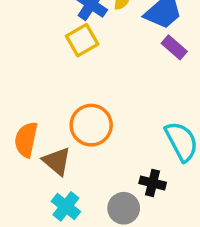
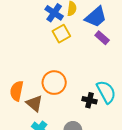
yellow square: (82, 40) -> (61, 34), moved
black cross: (153, 183) -> (90, 100), moved

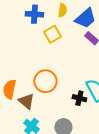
blue cross: (54, 13) -> (34, 14), moved, turned -30

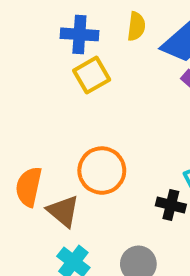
yellow square: (52, 34) -> (92, 75), moved

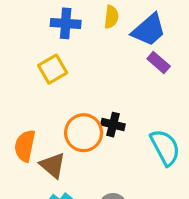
yellow square: (92, 75) -> (53, 69), moved
black cross: (171, 205) -> (113, 125), moved

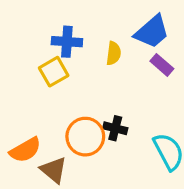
yellow semicircle: (111, 17) -> (114, 53), moved
blue cross: (66, 23) -> (67, 42), moved
orange semicircle: (25, 146) -> (25, 150), turned -132

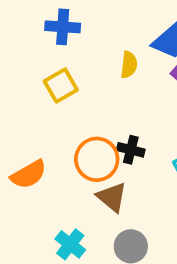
blue cross: (67, 42) -> (63, 27), moved
brown triangle: (54, 170) -> (112, 197), moved

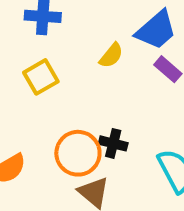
yellow semicircle: (129, 65) -> (111, 55), turned 32

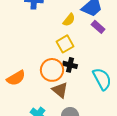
yellow square: (41, 77) -> (65, 44), moved

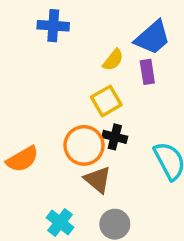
purple rectangle: (98, 27) -> (147, 72), moved, turned 40

